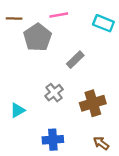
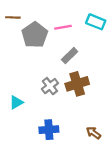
pink line: (59, 15) -> (63, 27), moved
brown cross: (93, 103) -> (77, 84), moved

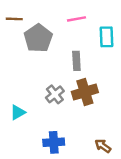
cyan rectangle: (96, 22) -> (106, 37), moved, turned 66
pink line: (63, 27) -> (76, 19), moved
gray rectangle: (70, 56) -> (76, 61), turned -49

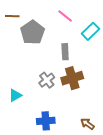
pink line: (76, 19) -> (65, 16), turned 49
cyan rectangle: (106, 37) -> (91, 31), turned 48

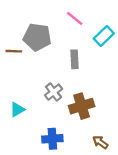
brown line: (12, 16) -> (14, 51), moved
gray pentagon: (33, 32) -> (37, 37), turned -30
brown cross: (72, 78) -> (82, 106), moved

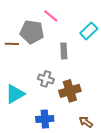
pink line: (75, 18) -> (51, 16), moved
gray cross: (54, 92) -> (46, 79), turned -35
cyan triangle: (17, 110) -> (15, 94), size x1.5

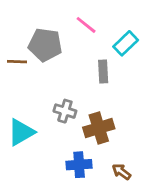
pink line: (51, 16) -> (86, 25), moved
gray rectangle: (64, 51) -> (103, 72), moved
blue cross: (45, 119) -> (79, 165), moved

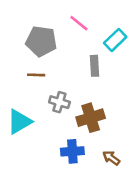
brown line: (17, 62) -> (36, 75), moved

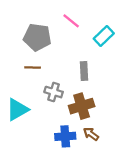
gray rectangle: (94, 66) -> (84, 71), moved
brown arrow: (111, 158) -> (91, 134), moved

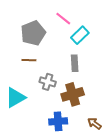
cyan rectangle: (104, 36) -> (80, 35), moved
gray pentagon: (37, 37) -> (33, 33), turned -30
brown arrow: (91, 134) -> (94, 123), moved

